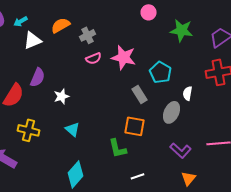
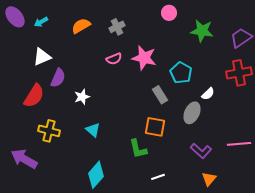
gray cross: (88, 35) -> (117, 27), moved
white triangle: (32, 40) -> (42, 57), moved
white semicircle: (188, 93) -> (208, 94), turned -144

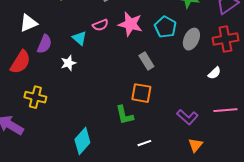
cyan pentagon: (181, 73) -> (165, 27), moved
white semicircle: (208, 94) -> (214, 73), moved
gray ellipse: (192, 113) -> (191, 39), moved
cyan triangle: (93, 130) -> (79, 38), moved

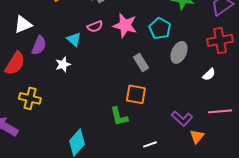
gray ellipse: (191, 39) -> (179, 52), moved
white line: (144, 143) -> (150, 144), moved
orange triangle: (195, 145) -> (197, 136), moved

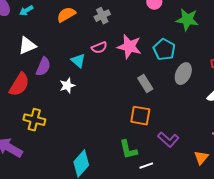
green L-shape: (119, 116) -> (128, 150), moved
purple L-shape: (182, 118) -> (168, 140), moved
white line: (150, 144) -> (146, 166), moved

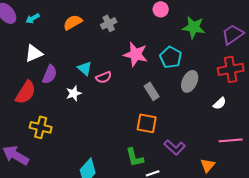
pink semicircle: (99, 48) -> (104, 77), moved

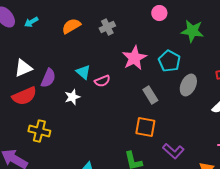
white triangle: (34, 53) -> (23, 68), moved
pink star: (136, 54) -> (134, 58), turned 30
red semicircle: (26, 92) -> (24, 96), turned 35

